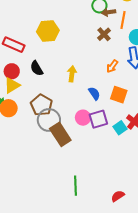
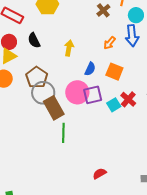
blue semicircle: (94, 93) -> (90, 69), turned 56
pink circle: (83, 118) -> (77, 92), size x1.5
green line: (76, 186) -> (63, 133), moved
red semicircle: (118, 196) -> (100, 174), moved

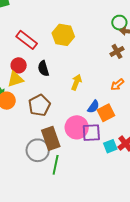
orange square: (114, 72) -> (106, 113), moved, turned 30
gray circle: (43, 93) -> (38, 150), moved

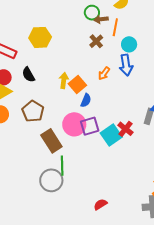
orange square: (106, 113) -> (77, 84), moved
cyan square: (110, 146) -> (111, 135), size x1.5
gray circle: (38, 150) -> (51, 180), moved

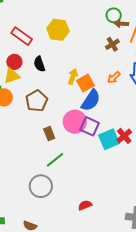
blue semicircle: (86, 100) -> (91, 100), size x1.6
purple square: (90, 126) -> (90, 126), turned 30
brown rectangle: (51, 141) -> (49, 134), size x0.6
green line: (62, 166) -> (55, 160), turned 42
gray circle: (51, 180) -> (41, 186), moved

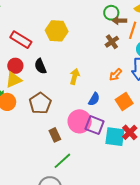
orange square: (86, 83) -> (124, 101), moved
blue semicircle: (91, 100) -> (94, 99), size x0.6
cyan square: (109, 139) -> (115, 137), turned 35

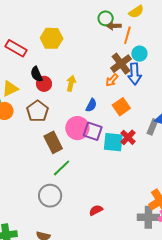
brown cross: (112, 42) -> (121, 64), moved, size x1.5
red circle: (15, 66) -> (44, 84), moved
brown rectangle: (55, 135) -> (53, 142), size x1.5

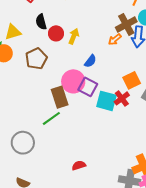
red circle: (44, 84) -> (56, 33), moved
orange square: (121, 107) -> (132, 80), moved
brown rectangle: (53, 142) -> (60, 97), moved
gray circle: (50, 196) -> (23, 143), moved

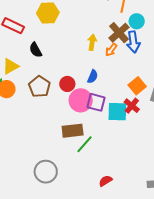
red circle: (56, 33) -> (67, 84), moved
yellow arrow: (74, 36) -> (92, 42), moved
brown rectangle: (60, 97) -> (73, 131), moved, turned -65
green line: (51, 118) -> (84, 144), moved

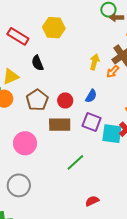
pink circle: (81, 100) -> (25, 143), moved
brown rectangle: (73, 131) -> (60, 125), moved
gray circle: (46, 172) -> (19, 185), moved

